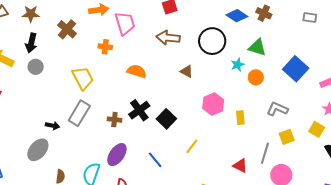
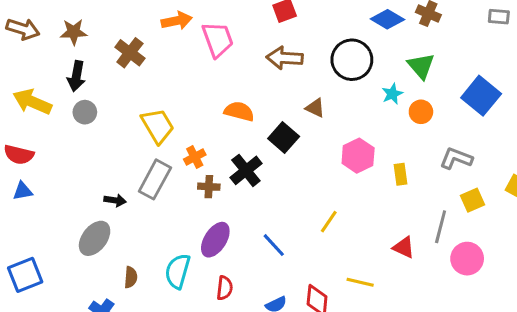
orange cross: (105, 47) -> (195, 157), moved, turned -32
green triangle: (257, 47) -> (421, 66), turned 36
black square: (166, 119) -> (284, 137), moved

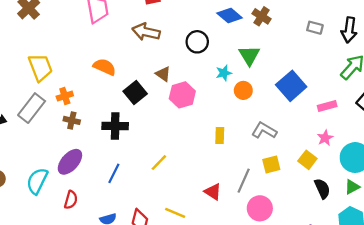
black circle: (352, 60) -> (197, 42), size x0.7
pink hexagon: (358, 156) -> (182, 95), moved
black cross: (246, 170) -> (115, 126), moved, turned 30
blue line: (274, 245) -> (114, 173), turned 60

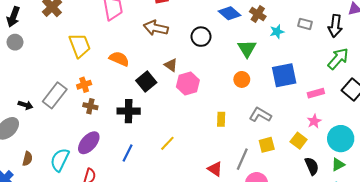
yellow trapezoid: (40, 67) -> (80, 45), moved
cyan star: (224, 73) -> (277, 32), moved
blue square: (291, 86) -> (284, 75), turned 30

